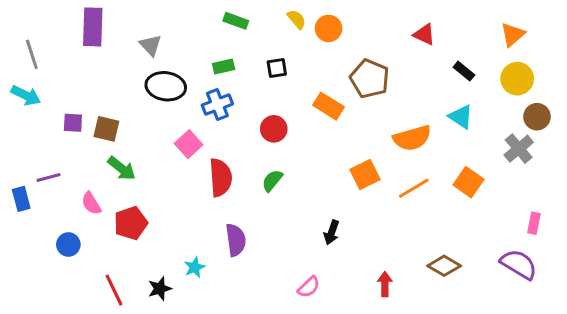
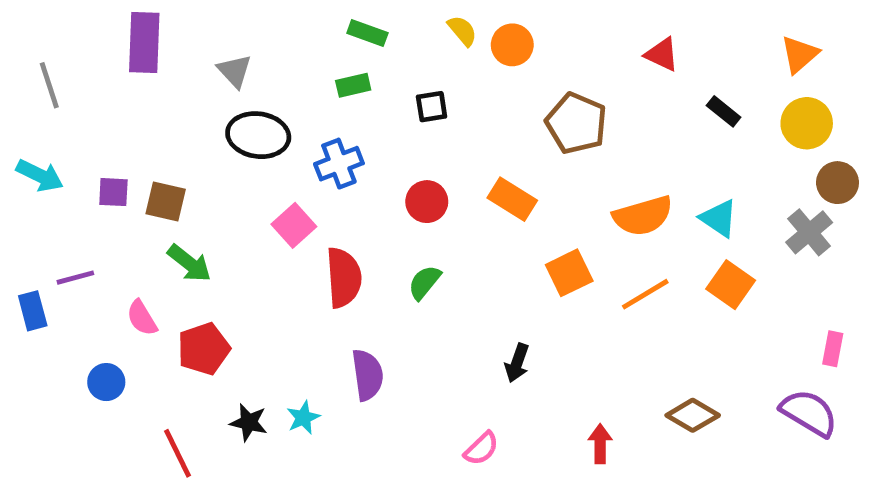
green rectangle: (224, 66) -> (353, 85), moved
cyan arrow: (26, 95) -> (40, 175), moved
orange rectangle: (329, 106) -> (512, 199), moved
cyan triangle: (461, 117) -> (719, 218), moved
black star: (160, 289) -> (249, 422), moved, turned 30

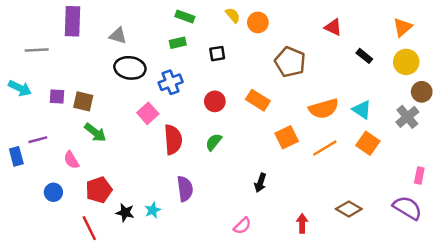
gray triangle: (234, 71) -> (118, 36), turned -30
gray line: (49, 85) -> (37, 50), moved, turned -75
red pentagon: (204, 349) -> (99, 190), moved

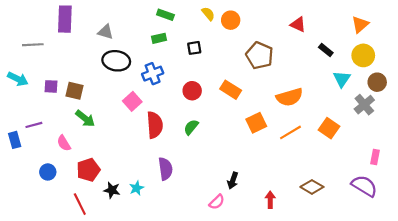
cyan triangle: (362, 110) -> (342, 79), moved, turned 30
black arrow: (260, 183) -> (233, 181), moved

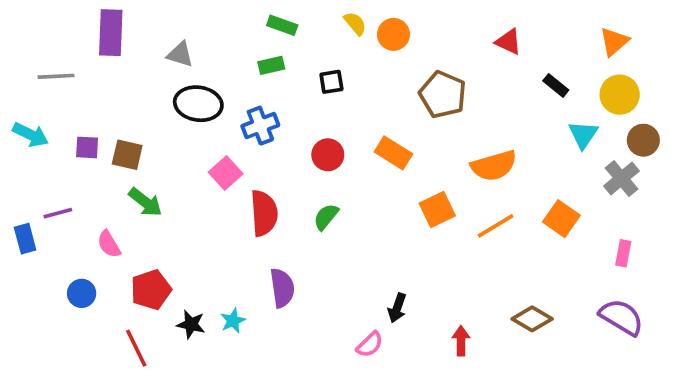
pink rectangle: (375, 157) -> (623, 253), moved

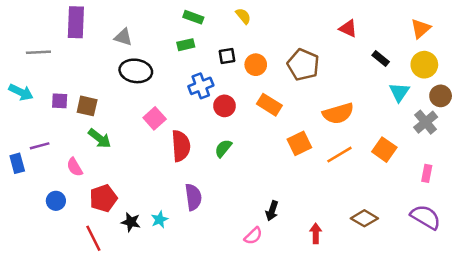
orange circle: (393, 34) -> (256, 65), moved
blue cross: (260, 126) -> (201, 86), moved

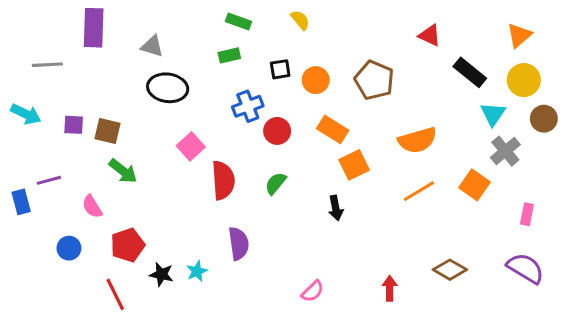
black rectangle: (381, 58) -> (470, 72), size x1.5
gray cross: (426, 122) -> (505, 151), moved
orange square: (299, 143) -> (354, 165), moved
black arrow: (272, 211) -> (336, 208), moved, turned -30

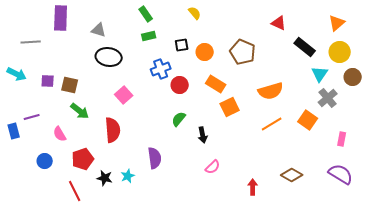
green rectangle: (239, 21) -> (146, 14), moved, turned 35
red semicircle: (223, 180) -> (113, 130), moved
black arrow: (336, 208) -> (203, 135), moved
pink semicircle: (313, 291) -> (213, 167), moved

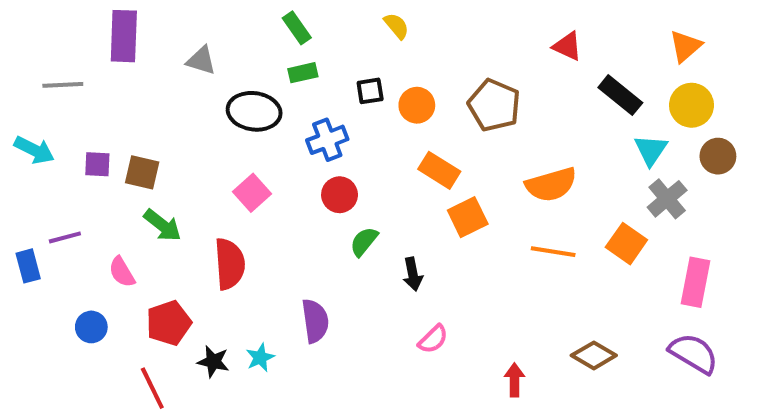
black ellipse: (109, 57) -> (254, 111), moved
red circle: (180, 85) -> (340, 195), moved
orange line: (272, 124) -> (553, 252), turned 40
pink rectangle: (342, 139) -> (696, 282), size x1.6

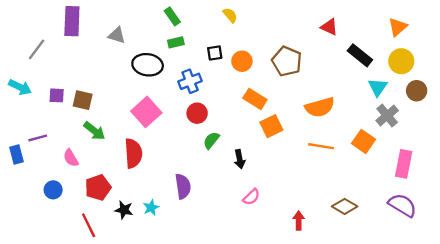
gray line: (63, 85) -> (37, 49), turned -50
pink square: (252, 193) -> (146, 112), size x1.4

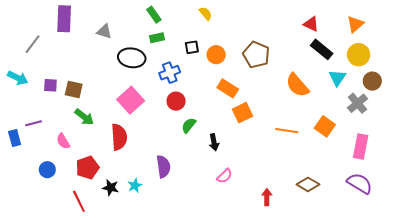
red triangle: (329, 27) -> (311, 24), moved
orange semicircle: (320, 107) -> (297, 85), moved, turned 65
gray cross: (387, 116) -> (357, 103), moved

